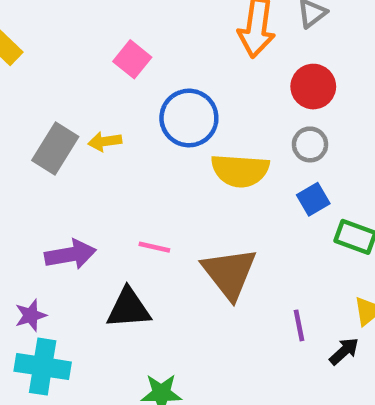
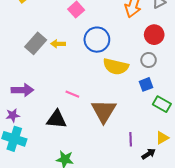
purple arrow: (70, 254) -> (22, 90), moved

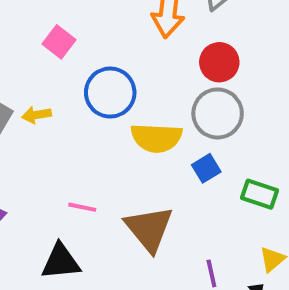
gray circle: (149, 60) -> (218, 113), size x1.6
blue square: (146, 84) -> (206, 168), moved

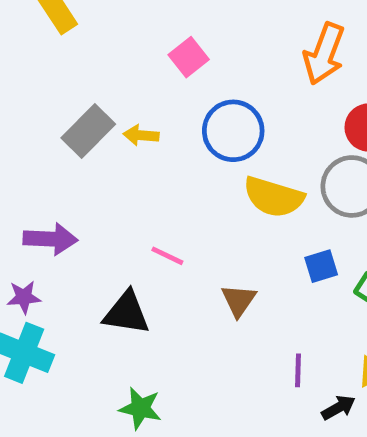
blue square: (206, 168) -> (321, 266), moved
brown triangle: (149, 229) -> (239, 300), size x0.6

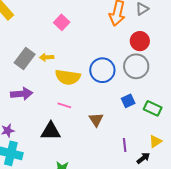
blue circle: (233, 131) -> (102, 70), moved
yellow semicircle: (274, 197) -> (68, 77), moved
purple arrow: (50, 239) -> (22, 94), moved

